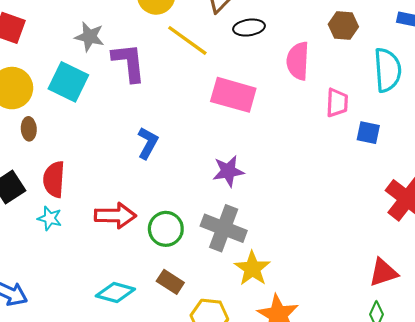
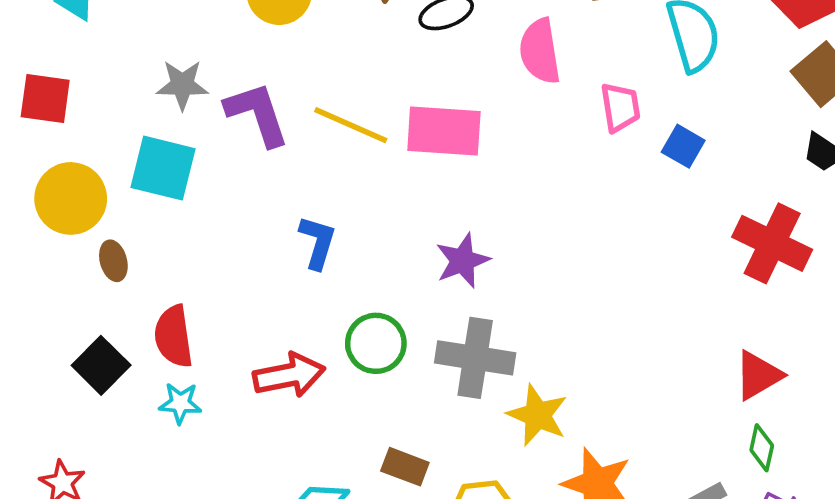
yellow line: (187, 40) -> (351, 125), moved
blue square: (368, 133) -> (683, 146), turned 30
green circle: (166, 229) -> (376, 343), moved

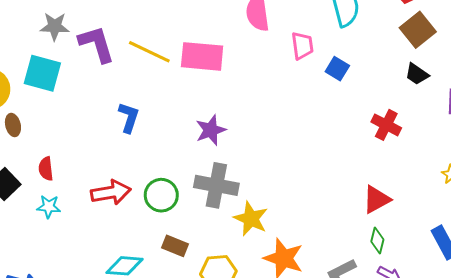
red cross: (772, 243) -> (386, 125), size x0.7
red semicircle: (174, 336) -> (46, 169), size x0.7
green circle: (376, 343) -> (161, 195), moved

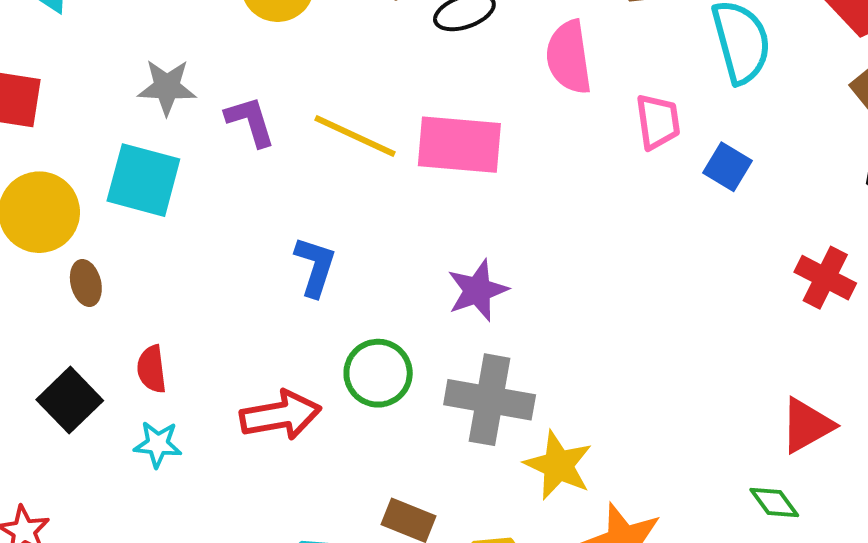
purple L-shape: (97, 44) -> (250, 121), size x0.7
green circle: (161, 195) -> (378, 373), moved
green diamond: (377, 240) -> (774, 502), moved, turned -50

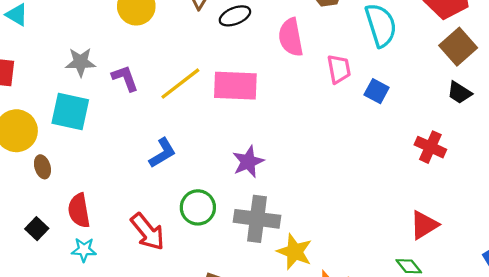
yellow line: (355, 136) -> (180, 84), turned -60
blue L-shape: (315, 267) -> (162, 153), turned 44
red semicircle: (152, 369) -> (79, 211), size x1.4
black square: (70, 400) -> (37, 229), size x0.7
red arrow: (280, 415) -> (148, 232), turned 63

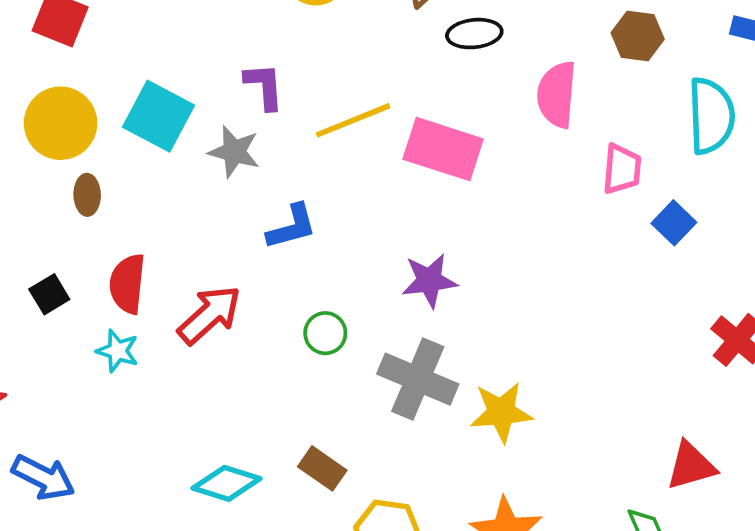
gray star: (81, 62) -> (234, 152), moved
green circle: (198, 207) -> (325, 333), size x0.7
red arrow: (148, 232) -> (209, 315), moved, turned -108
yellow star: (295, 252) -> (501, 412), moved, turned 30

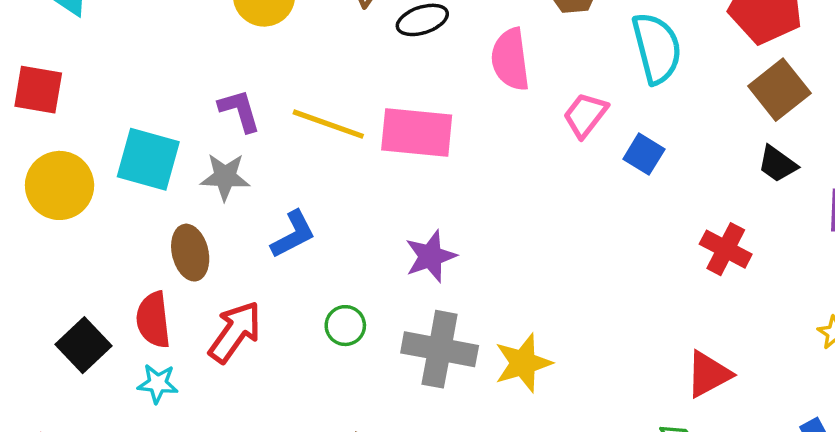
yellow line: (353, 120) -> (328, 124), turned 54
pink trapezoid: (622, 169) -> (585, 115), turned -135
brown ellipse: (87, 195) -> (190, 253), moved, size x1.4
black square: (49, 294) -> (83, 345), size x1.4

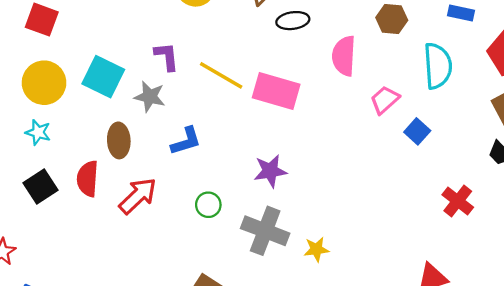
yellow star: (523, 363) -> (316, 249), size x0.7
cyan star: (158, 383) -> (38, 132), moved

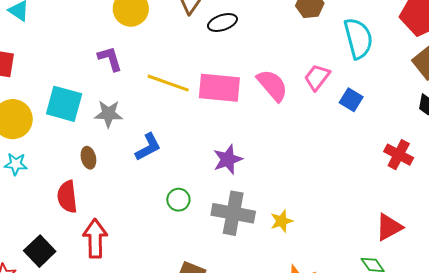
purple L-shape: (167, 56) -> (110, 59), moved
pink semicircle: (344, 56) -> (272, 85), moved, turned 147
brown ellipse: (119, 140) -> (88, 158), size x0.7
black square: (40, 186) -> (40, 251), moved
red arrow: (138, 196) -> (95, 238), moved, turned -36

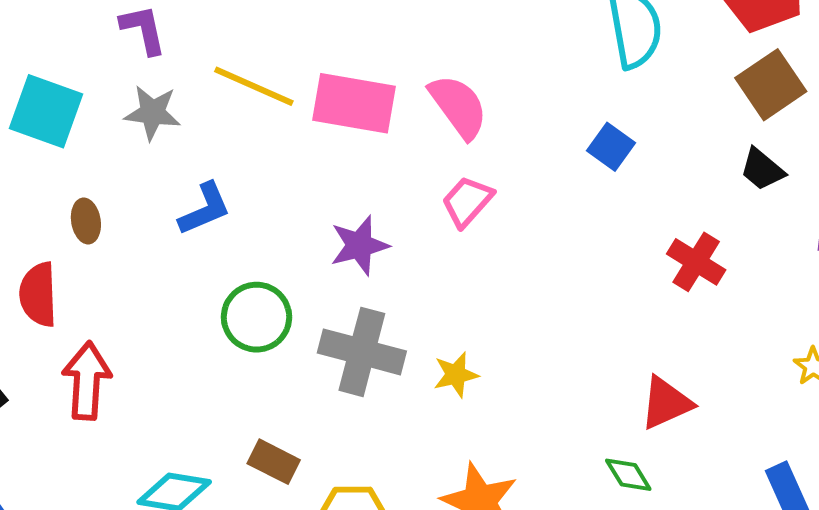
pink trapezoid: (317, 77) -> (467, 201), moved
gray star: (109, 114) -> (152, 113), moved
green circle: (178, 200) -> (256, 317), size x1.5

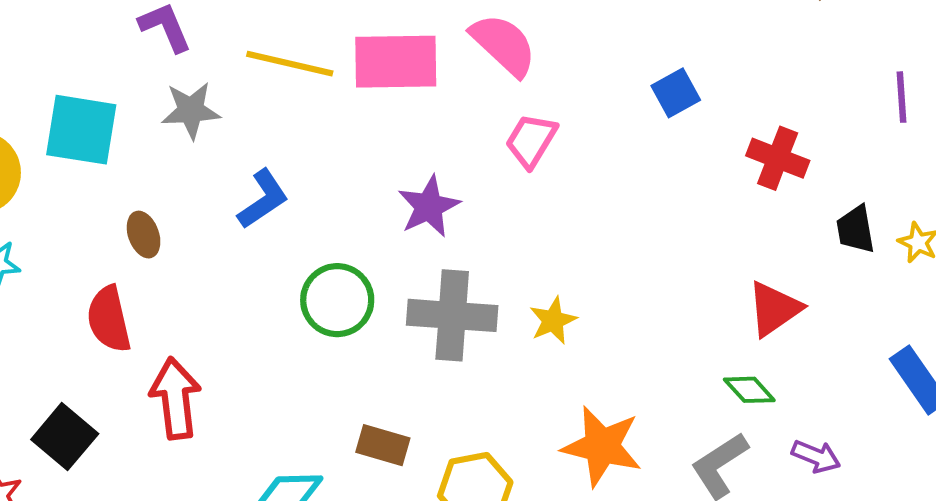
blue square: (611, 147) -> (676, 93), moved, turned 36
black trapezoid: (762, 169) -> (856, 229), moved, turned 51

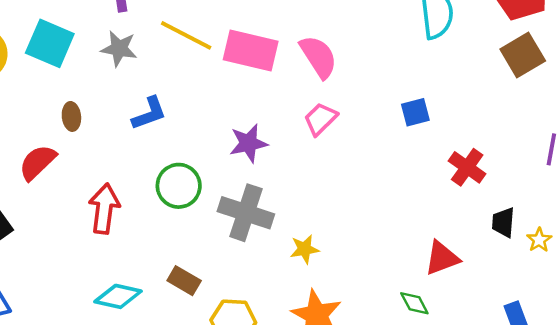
red semicircle: (109, 319) -> (37, 162), turned 45
yellow star: (553, 320) -> (305, 249), moved
red arrow: (175, 398) -> (104, 209), moved

